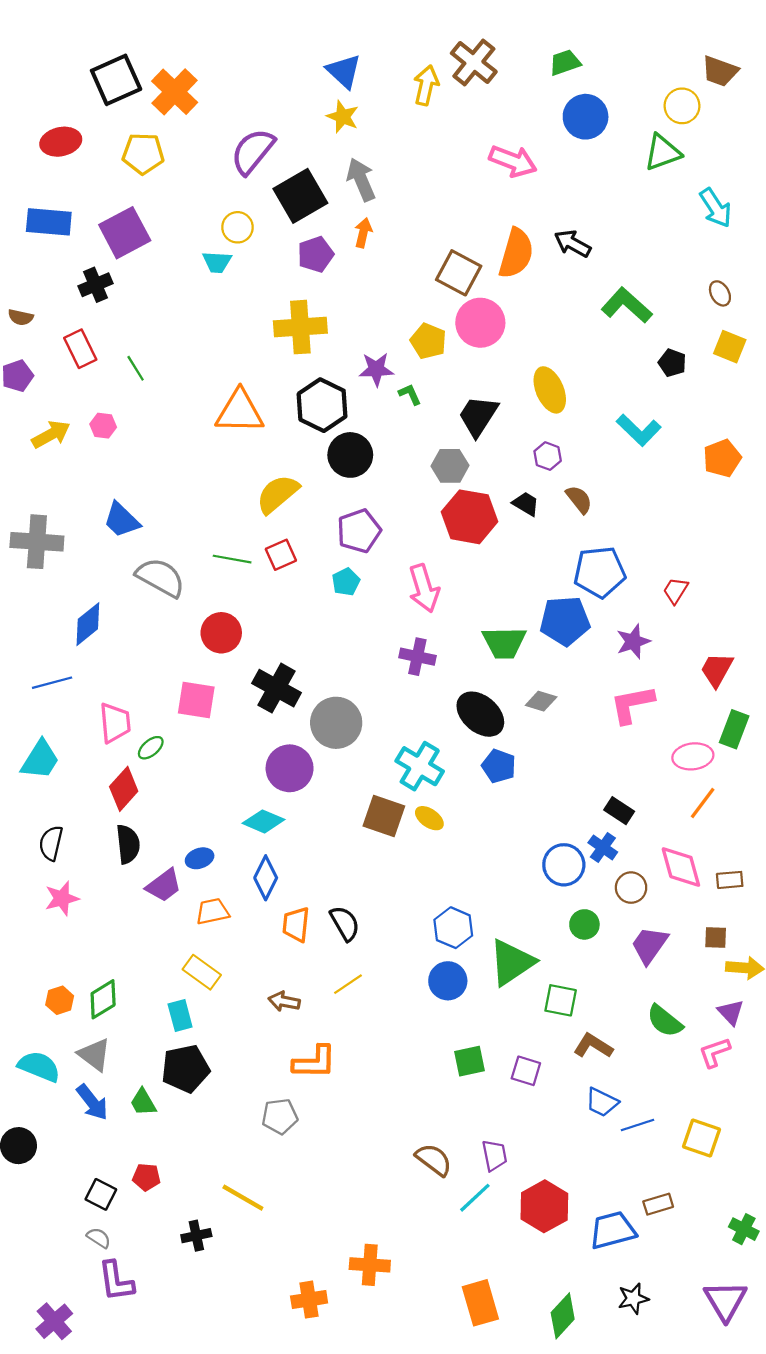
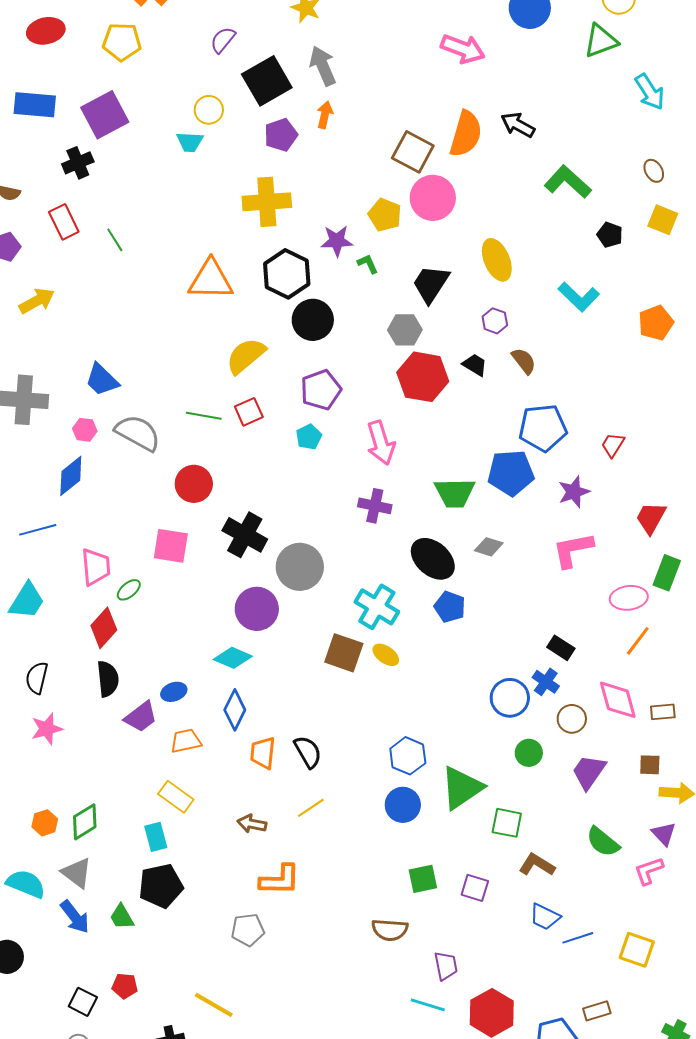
purple semicircle: (253, 151) -> (223, 40), size x0.6
pink hexagon: (103, 426) -> (85, 430), moved
brown semicircle: (434, 1160) -> (390, 930), moved, turned 147
cyan line: (475, 1198) -> (428, 1005), turned 60

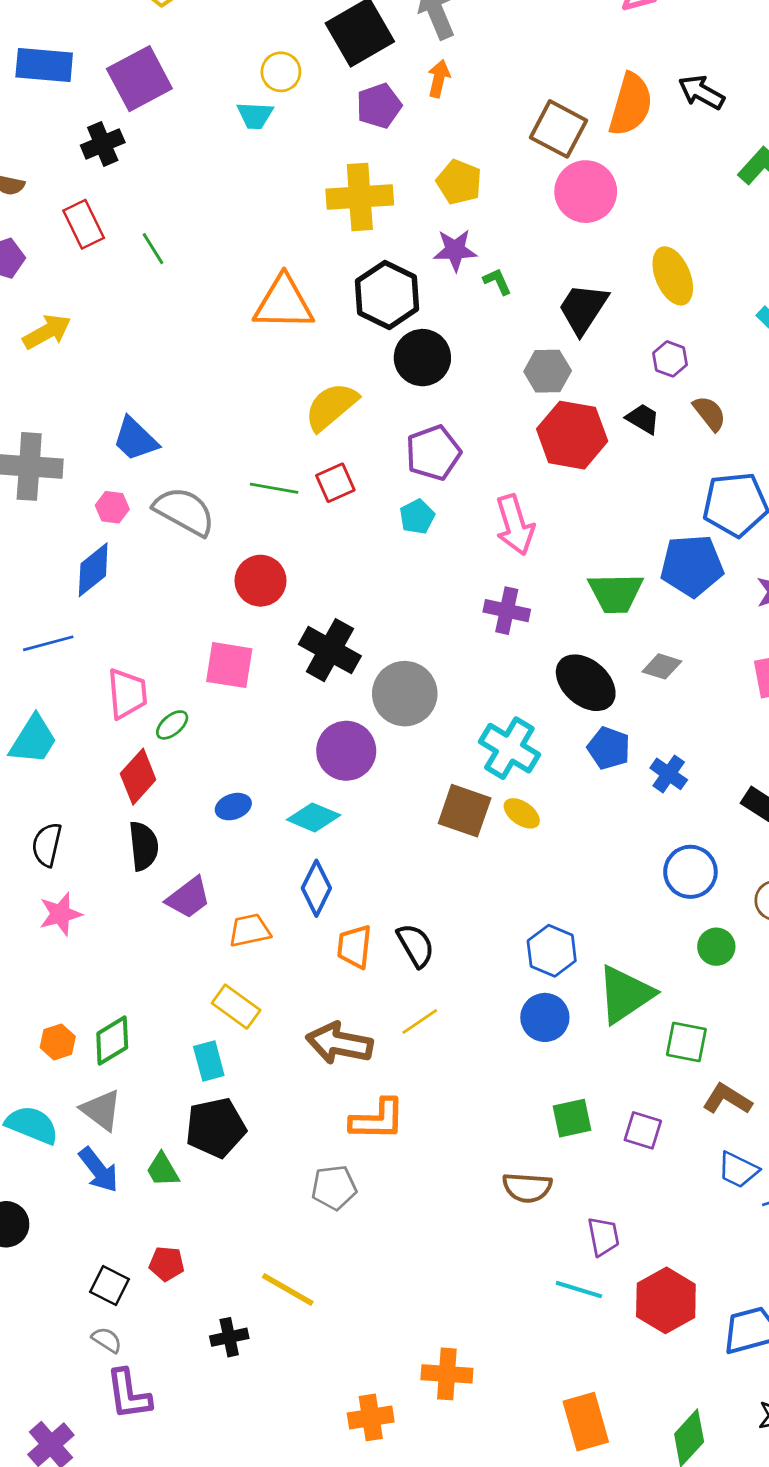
yellow pentagon: (385, 215) -> (459, 182), moved
blue cross: (546, 682) -> (669, 774), moved
blue ellipse: (174, 692) -> (233, 807), moved
brown arrow: (252, 824) -> (339, 1043), size x1.6

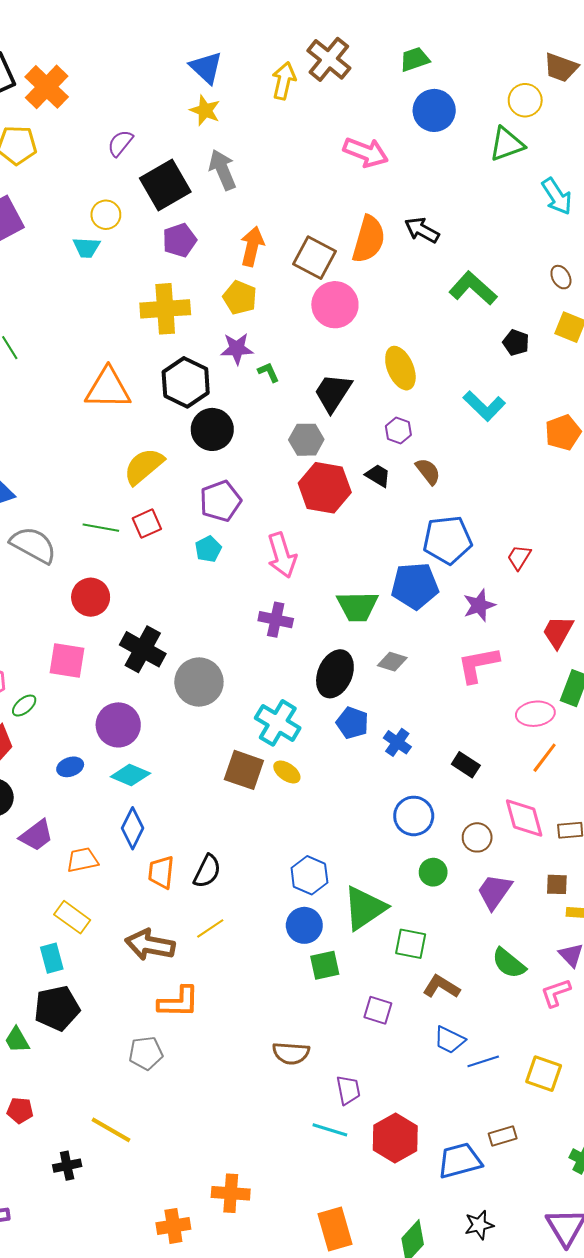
orange arrow: (439, 79) -> (252, 246), moved, size x1.4
black ellipse: (586, 683) -> (335, 674), turned 72
purple circle: (346, 751) -> (118, 725), moved
black semicircle: (416, 945) -> (207, 871), turned 56
green square: (572, 1118) -> (325, 965), moved

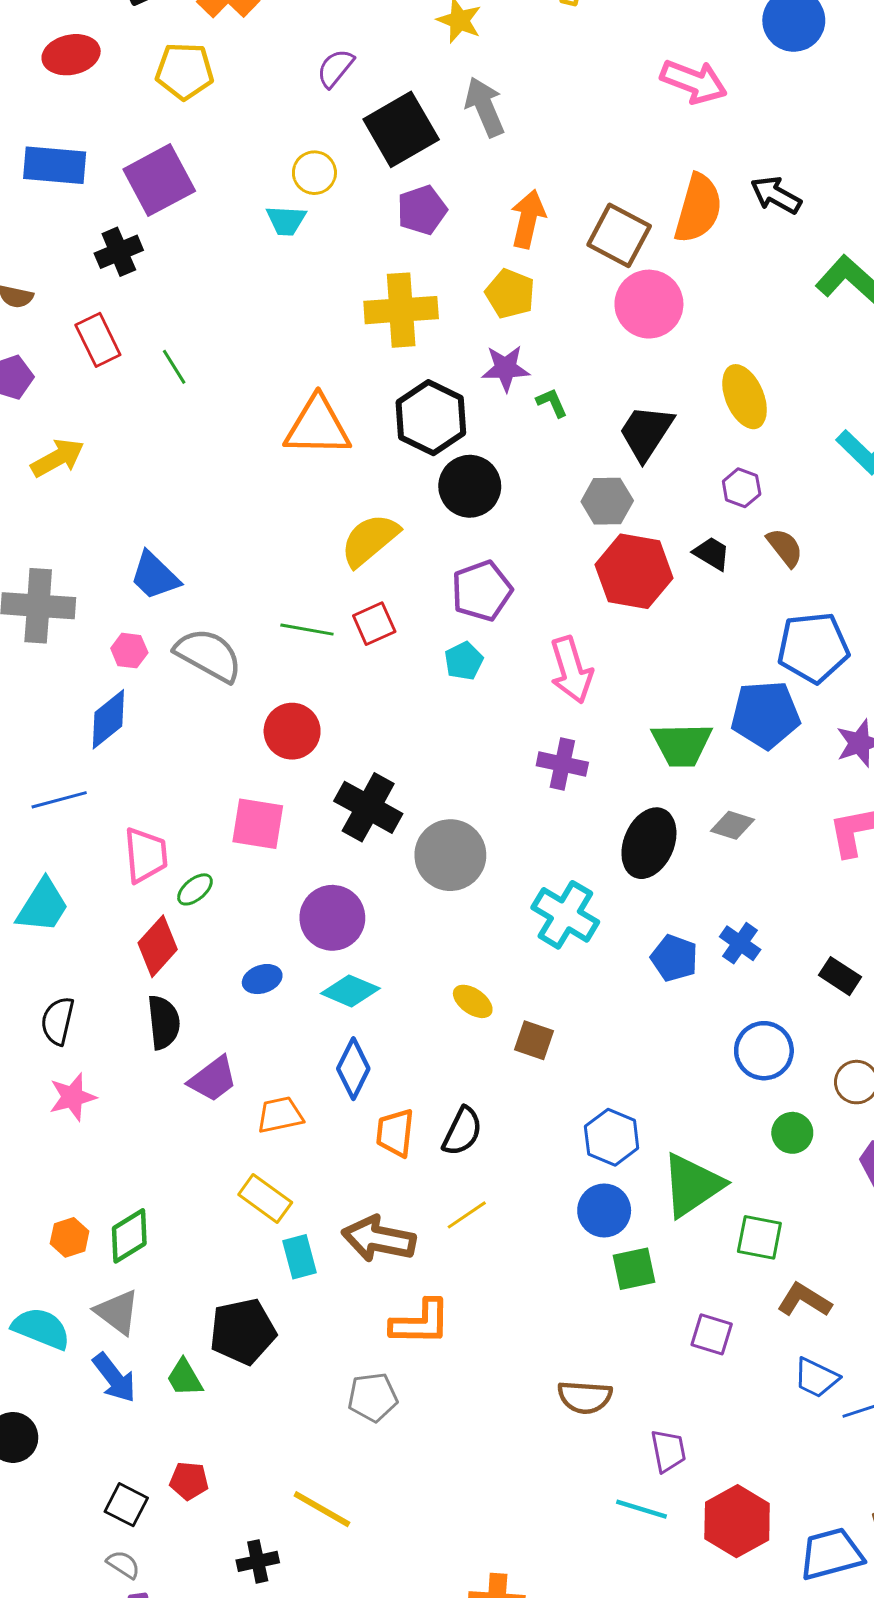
blue pentagon: (352, 723) -> (674, 958), moved
brown square: (244, 770) -> (534, 1040), moved, size x0.7
yellow ellipse: (287, 772) -> (473, 1001), moved
cyan rectangle: (52, 958) -> (300, 1257), moved

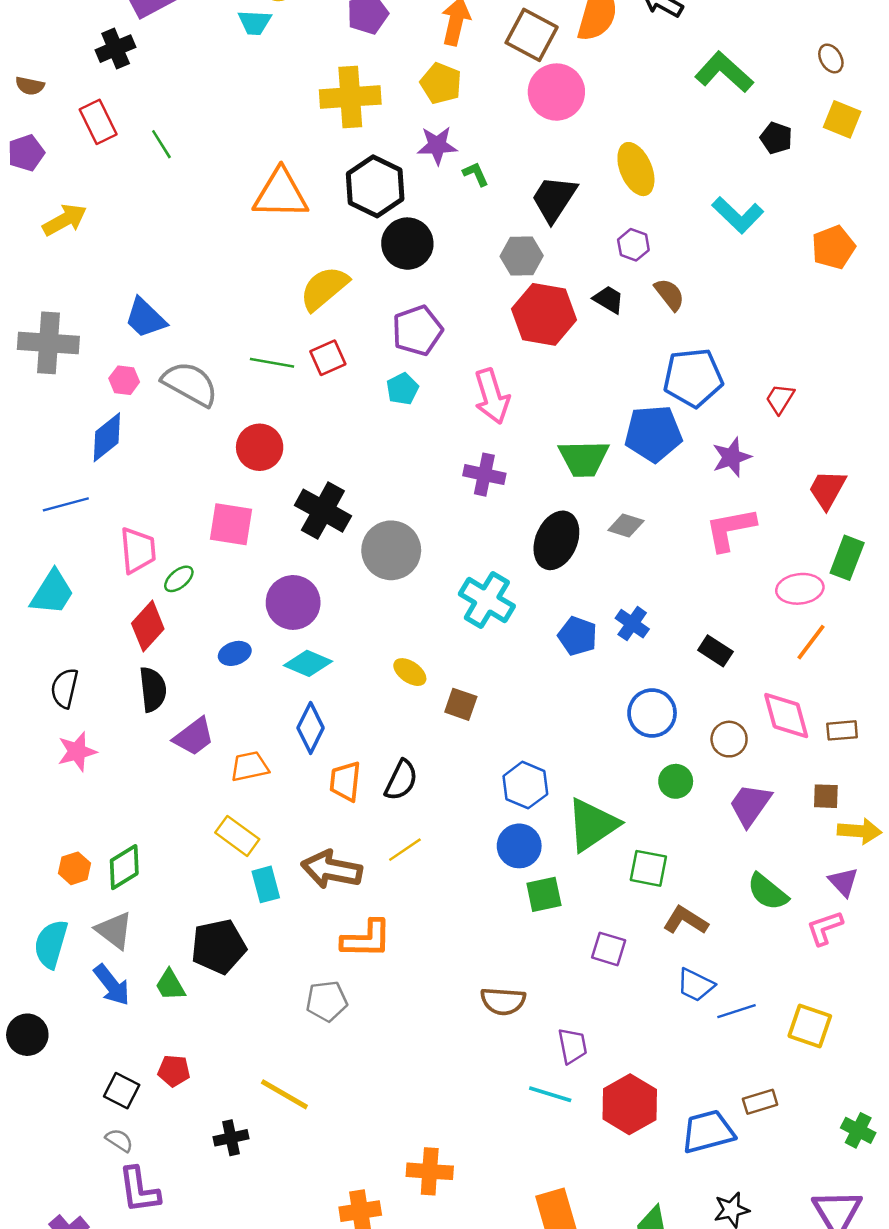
cyan semicircle: (41, 1328) -> (51, 944), turned -96

